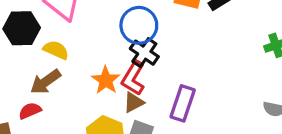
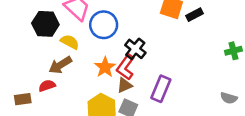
blue circle: (139, 25) -> (104, 25), moved

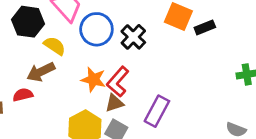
black cross: (135, 49) -> (133, 37), moved
orange star: (105, 67) -> (93, 79), turned -30

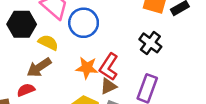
black cross: (133, 37) -> (150, 43), moved

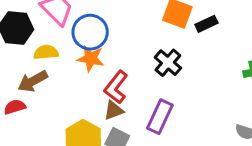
yellow semicircle: (48, 42) -> (46, 52), turned -36
orange star: (87, 68) -> (91, 58), moved

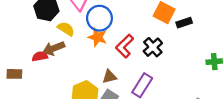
yellow semicircle: (46, 52) -> (66, 29), turned 30
red L-shape: (116, 87) -> (125, 46), moved
red semicircle: (15, 107) -> (40, 56), moved

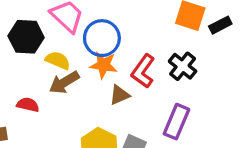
brown arrow: (54, 48) -> (64, 82), moved
red semicircle: (40, 56) -> (28, 105), turned 32
brown triangle: (109, 77) -> (119, 95), moved

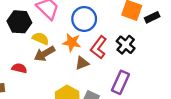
blue circle: (102, 38) -> (84, 19), moved

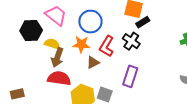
black rectangle: (152, 17) -> (143, 22), moved
brown arrow: (45, 54) -> (57, 57), turned -36
red semicircle: (19, 68) -> (59, 78), moved, size x1.6

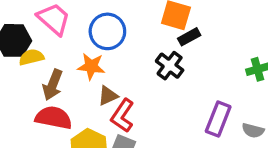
yellow semicircle: (52, 44) -> (31, 57), moved, turned -35
red L-shape: (107, 46) -> (122, 116), moved
purple rectangle: (130, 76) -> (218, 119), moved

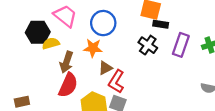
black rectangle: (189, 37) -> (161, 24), turned 40
red semicircle: (54, 118) -> (68, 85), turned 105
purple rectangle: (218, 119) -> (181, 45), moved

